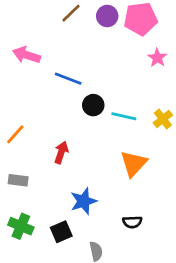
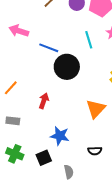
black circle: (93, 105) -> (67, 67), size x1.6
cyan line: (124, 116) -> (89, 40), moved, turned 60
blue star: (84, 201) -> (60, 136), turned 30

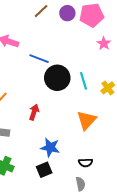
cyan line: (89, 40) -> (84, 81), moved
black square: (44, 158) -> (44, 170), moved
gray semicircle: (69, 172) -> (80, 184), moved

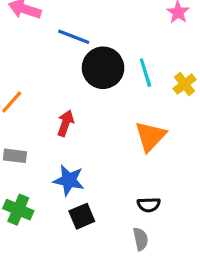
blue star: (50, 148) -> (69, 180), moved

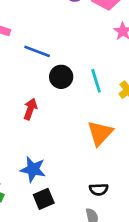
black circle: (103, 68) -> (61, 77), size x0.7
red arrow: (66, 123) -> (30, 109), moved

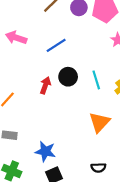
blue line: (37, 51) -> (56, 45), moved, turned -54
red arrow: (30, 109) -> (45, 85), moved

